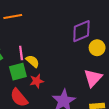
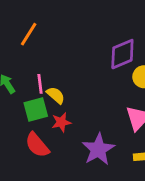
orange line: (13, 17) -> (29, 34), turned -48

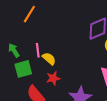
green square: (36, 109) -> (23, 69), moved

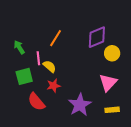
orange line: (29, 14) -> (56, 38), moved
green arrow: (14, 50) -> (19, 47), moved

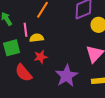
yellow semicircle: (49, 66) -> (37, 38), turned -48

